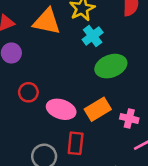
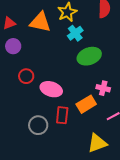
orange rectangle: (98, 109) -> (86, 104), moved
pink cross: (129, 118) -> (103, 88), moved

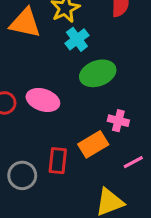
pink ellipse: (51, 89) -> (43, 100), moved

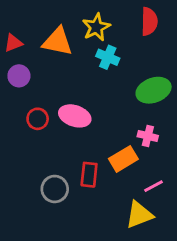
cyan cross: (77, 39) -> (108, 57), turned -30
green ellipse: (98, 73) -> (154, 90), moved
pink line: (133, 162) -> (154, 186), moved

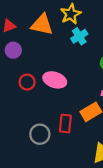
cyan cross: (108, 57) -> (79, 36), turned 35

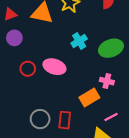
cyan cross: (79, 36) -> (79, 41), moved
red rectangle: (65, 124) -> (65, 120), moved

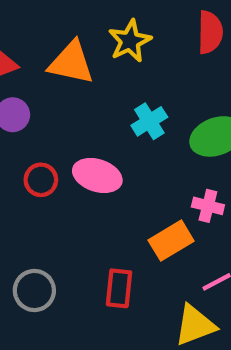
gray circle: (40, 119) -> (34, 290), moved

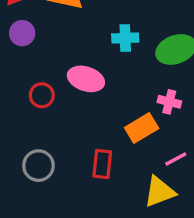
cyan cross: (149, 121) -> (125, 38), turned 30
red circle: (41, 180) -> (42, 95), moved

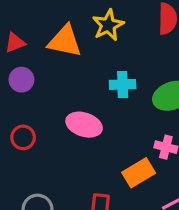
red circle: (42, 95) -> (23, 137), moved

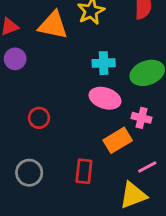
pink ellipse: (84, 125) -> (105, 98), moved
red circle: (23, 137) -> (39, 118), moved

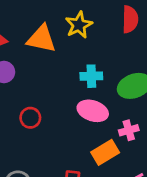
red circle: (39, 118) -> (30, 118), moved
pink cross: (142, 118) -> (129, 130), turned -30

